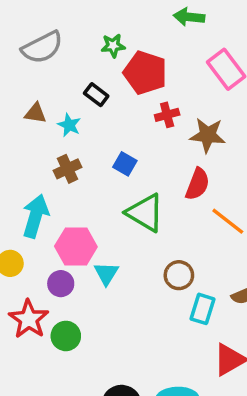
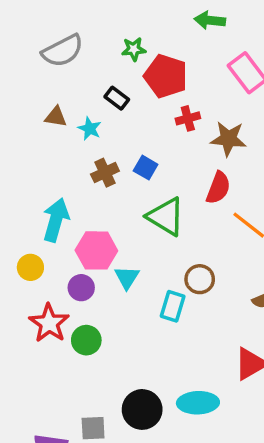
brown cross: (67, 169) -> (105, 173), moved
cyan rectangle: (203, 309) -> (173, 306), moved

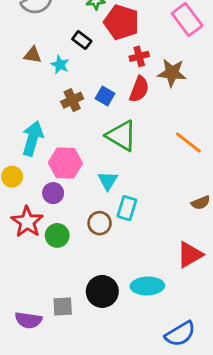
red semicircle: (218, 188) -> (139, 89), moved
cyan triangle: (127, 278) -> (108, 181), moved
brown circle: (200, 279) -> (100, 223), moved

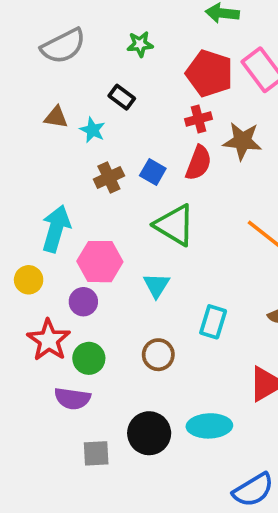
red pentagon: (121, 22) -> (209, 73), moved
cyan rectangle: (127, 208) -> (213, 322), moved
brown circle: (100, 223) -> (158, 355), moved
purple semicircle: (28, 320) -> (72, 399), moved

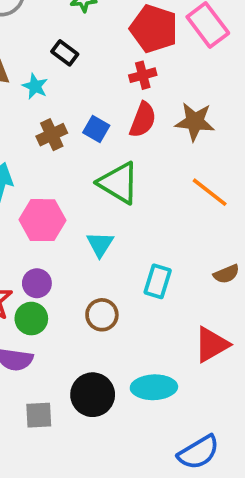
brown star: (242, 141) -> (195, 122), moved
purple circle: (83, 302) -> (37, 283), moved

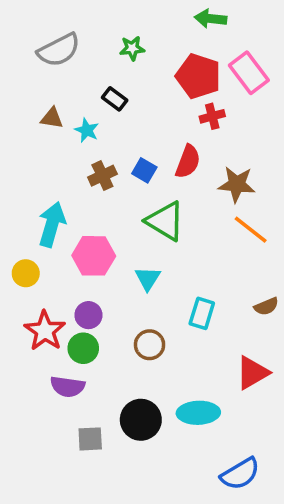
red cross: (143, 75) -> (212, 116), moved
brown star: (195, 122) -> (237, 184), moved

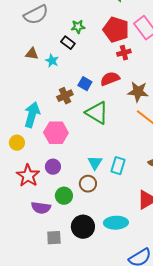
green star: (132, 48) -> (78, 27), moved
red semicircle: (188, 162) -> (110, 79), turned -132
brown cross: (102, 176) -> (65, 96), moved
cyan triangle: (148, 278) -> (95, 163), moved
green circle: (83, 348) -> (64, 196), moved

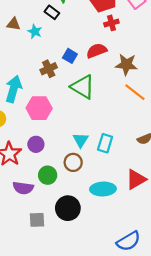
cyan ellipse: (116, 223) -> (103, 189), moved

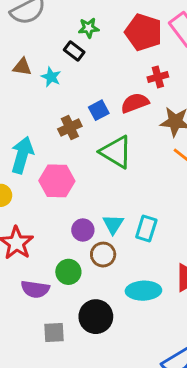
red cross: (111, 23) -> (158, 77), moved
blue square: (70, 56) -> (99, 110), turned 32
purple circle: (36, 144) -> (83, 230), moved

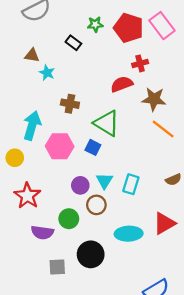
green star: (89, 28) -> (95, 24), moved
cyan star: (51, 77) -> (47, 73), moved
blue square: (99, 110) -> (93, 147), moved, turned -35
brown cross: (70, 128) -> (70, 104), turned 36

